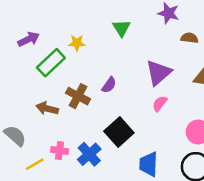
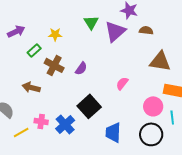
green rectangle: (51, 63) -> (34, 50), size x0.6
purple triangle: (159, 73) -> (115, 31), moved
brown cross: (78, 96) -> (54, 65), moved

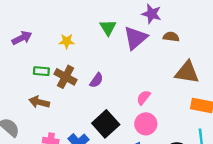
green rectangle: (34, 50) -> (41, 71), moved, turned 48
pink circle: (153, 106) -> (146, 124), moved

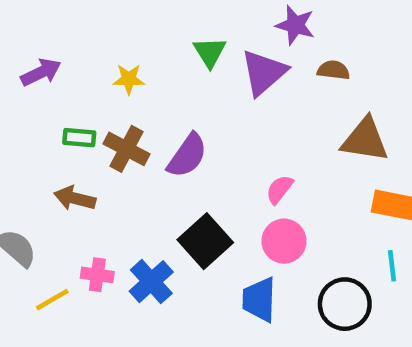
purple semicircle: (96, 80) -> (187, 156), size x1.5

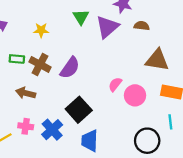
brown arrow: (75, 198) -> (26, 93), moved
pink circle: (284, 241) -> (135, 95), moved
blue trapezoid: (259, 300) -> (90, 141), moved

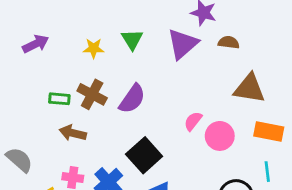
green triangle: (81, 17) -> (132, 39), moved
green rectangle: (17, 59) -> (59, 99), moved

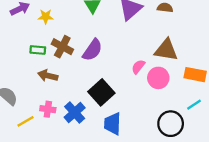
yellow star: (94, 48) -> (46, 17), moved
brown triangle: (249, 88) -> (166, 50), moved
cyan line: (267, 172) -> (194, 105), turned 64

